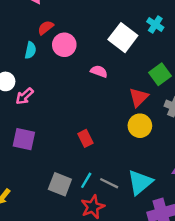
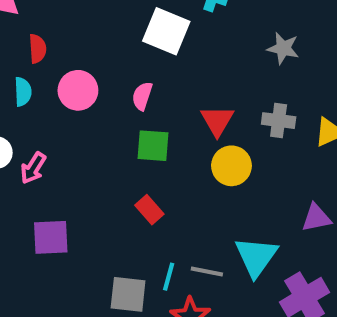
red semicircle: (46, 28) -> (38, 49), turned 140
pink circle: (64, 45) -> (78, 90), moved
pink semicircle: (99, 71) -> (142, 96), turned -77
green square: (160, 74) -> (153, 146), moved, turned -35

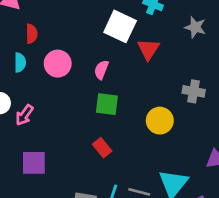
gray star: (283, 48) -> (195, 27), moved
red triangle: (217, 121) -> (148, 49), moved

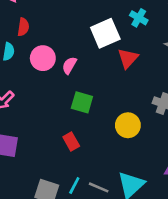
white square: (120, 26) -> (105, 33), turned 32
pink semicircle: (101, 70) -> (69, 65), moved

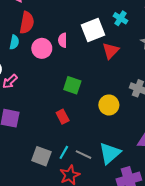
red semicircle: (23, 27) -> (27, 23), size x1.5
pink semicircle: (69, 65) -> (63, 40), moved, turned -32

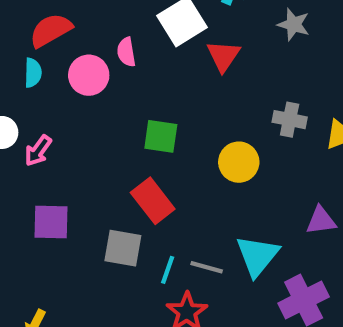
red semicircle: (27, 23) -> (51, 30), turned -120
red rectangle: (63, 117) -> (153, 201), size x1.5
gray square: (41, 156) -> (123, 248), moved

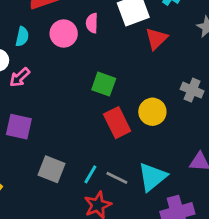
cyan semicircle: (33, 73) -> (22, 37), moved
red rectangle: (153, 201) -> (117, 123), moved
gray square: (123, 248) -> (51, 169), moved

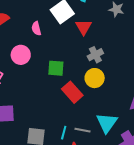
pink circle: (64, 33) -> (21, 55), moved
gray cross: (192, 90) -> (95, 55), moved, turned -35

